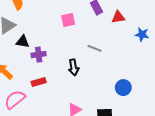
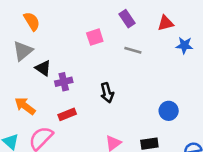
red triangle: (118, 17) -> (166, 23), moved
black triangle: (23, 42) -> (43, 68), turned 32
gray line: (94, 48) -> (133, 50), moved

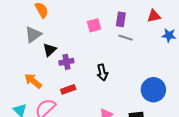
purple rectangle: (127, 19) -> (121, 19), moved, turned 40
black triangle: (43, 68) -> (50, 50), turned 40
blue circle: (169, 111) -> (153, 90), size x1.5

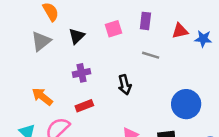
red triangle: (154, 16) -> (180, 31), moved
gray line: (126, 38) -> (151, 55), moved
black triangle: (50, 50) -> (77, 36), moved

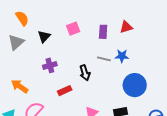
purple rectangle: (145, 21) -> (103, 32), moved
blue star: (203, 39) -> (122, 56), moved
gray line: (151, 55) -> (104, 59), moved
red rectangle: (84, 106) -> (65, 91), moved

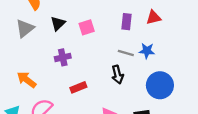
pink square: (73, 29) -> (87, 27), moved
black arrow: (85, 73) -> (118, 75), moved

